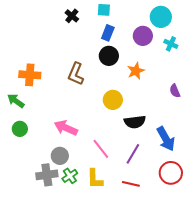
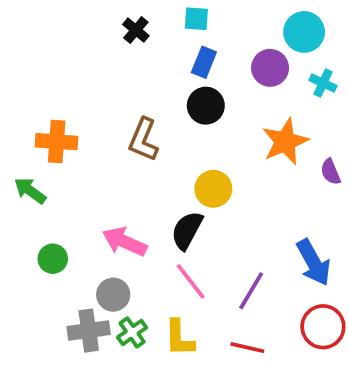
orange star: (136, 71) -> (285, 142), moved, size x1.4
black semicircle: (135, 122) -> (187, 230), moved, turned 125
green circle: (20, 129) -> (53, 259), moved

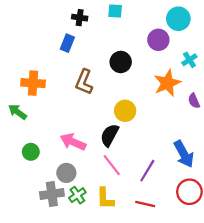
black cross: (136, 30) -> (80, 18), turned -32
blue rectangle: (204, 62) -> (67, 43), moved
cyan cross: (323, 83) -> (189, 60), moved, turned 32

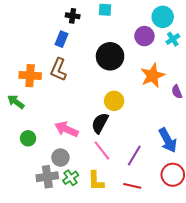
cyan cross: (189, 60) -> (173, 39), moved
black circle: (121, 62) -> (110, 56), size x1.4
brown L-shape: (84, 82) -> (58, 69), moved

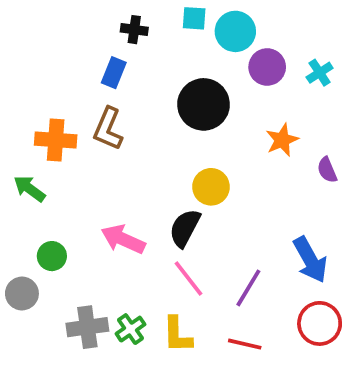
cyan circle: (163, 17) -> (235, 31), moved
orange star: (153, 76) -> (282, 140), size x0.7
gray circle: (60, 158) -> (22, 294), moved

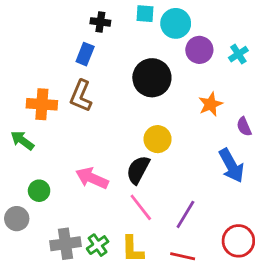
blue arrow: (310, 260) -> (231, 166), moved

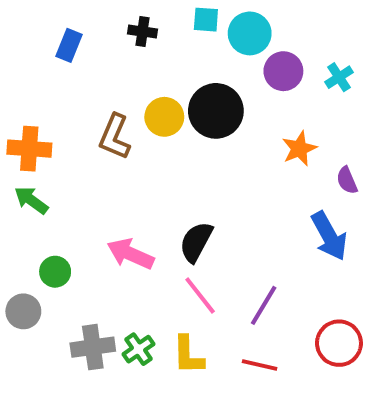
blue rectangle: (85, 54) -> (69, 45), moved
orange cross: (42, 104) -> (29, 149), moved
yellow circle: (158, 139) -> (164, 117), moved

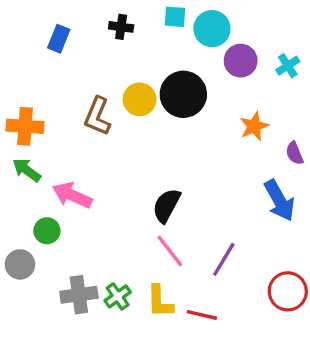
pink arrow: (131, 254) -> (72, 195), moved
red line: (260, 365) -> (202, 315), moved

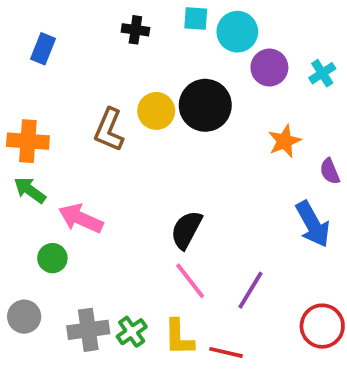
blue rectangle: (59, 39) -> (43, 49), moved
gray circle: (20, 264) -> (24, 317), moved

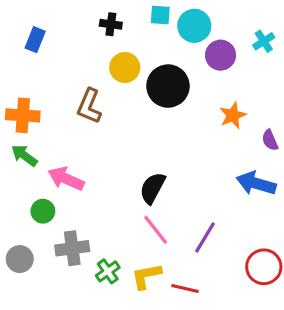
cyan cross: (322, 73) -> (264, 41), moved
yellow circle: (156, 111) -> (125, 68), moved
blue arrow: (313, 224) -> (256, 183), turned 135
gray cross: (88, 330) -> (72, 248), moved
yellow L-shape: (179, 337) -> (146, 276), turned 80

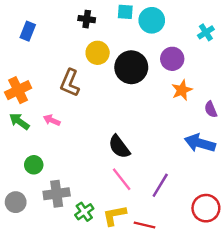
purple circle: (221, 55) -> (172, 59), moved
orange cross: (23, 115) -> (18, 90), turned -30
pink arrow: (66, 179) -> (52, 120), moved, size x0.6
black semicircle: (153, 188) -> (119, 147), turned -65

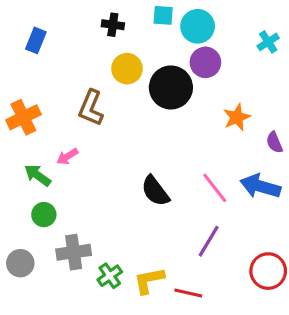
purple circle: (172, 59) -> (205, 62), moved
pink arrow: (52, 120) -> (67, 156), turned -56
green arrow: (19, 121) -> (38, 175), moved
pink line: (122, 179) -> (215, 188), moved

